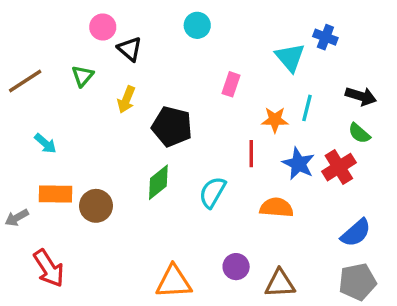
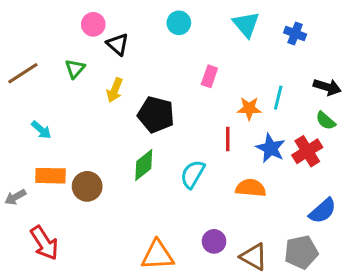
cyan triangle: (290, 57) -> (246, 24), moved
gray pentagon: (358, 282) -> (301, 252), moved
brown triangle: (280, 283) -> (254, 257), turned 32

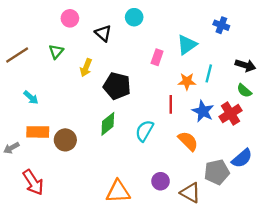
cyan triangle: (246, 24) -> (187, 45), moved, turned 35
black triangle: (118, 44) -> (103, 33), moved
orange semicircle: (251, 188) -> (188, 141), turned 40
gray pentagon: (301, 252) -> (217, 172), moved

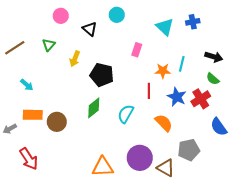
blue cross: (221, 25) -> (193, 22), turned -32
cyan triangle: (187, 45) -> (165, 27), moved, turned -42
blue semicircle: (242, 158) -> (219, 127), moved, turned 96
purple circle: (161, 181) -> (140, 158), size x1.6

